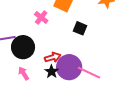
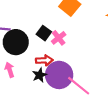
pink cross: (41, 17) -> (59, 38), moved
black square: (80, 28) -> (44, 33), moved

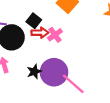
black square: (44, 33) -> (34, 21), moved
red arrow: (44, 60) -> (40, 33), moved

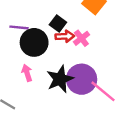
black star: (34, 72) -> (60, 79), size x1.6

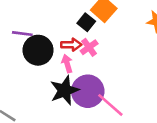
black square: (58, 24) -> (86, 22), moved
pink arrow: (27, 73) -> (67, 64), moved

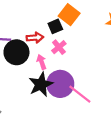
black square: (86, 22) -> (55, 26), turned 32
red arrow: (71, 45) -> (35, 38), moved

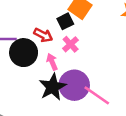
red arrow: (35, 38) -> (43, 35), turned 35

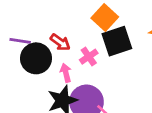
black square: (65, 21) -> (117, 41), moved, size x1.6

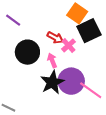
purple line: (20, 41) -> (13, 20), moved, turned 35
red arrow: (60, 42) -> (55, 38), moved

